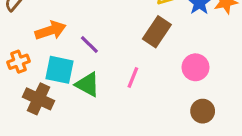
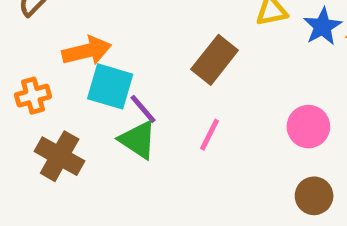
brown rectangle: (157, 32) -> (215, 60), moved
purple line: (89, 44) -> (143, 109), moved
cyan square: (59, 70) -> (110, 86), moved

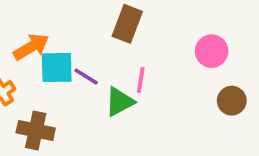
green triangle: (138, 140) -> (120, 102), moved, turned -44

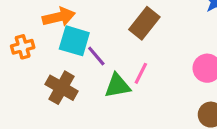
brown cross: (36, 130) -> (62, 88), moved

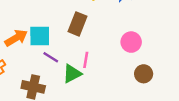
cyan square: (74, 41) -> (40, 36), moved

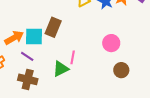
brown rectangle: (78, 24) -> (53, 27), moved
purple line: (51, 57) -> (27, 56), moved

